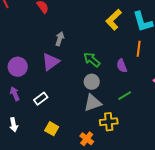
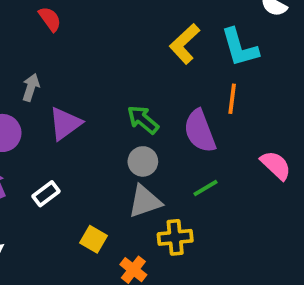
gray arrow: (60, 39) -> (31, 87), moved
purple semicircle: (122, 66) -> (200, 131), size x1.6
yellow square: (52, 129) -> (94, 239), moved

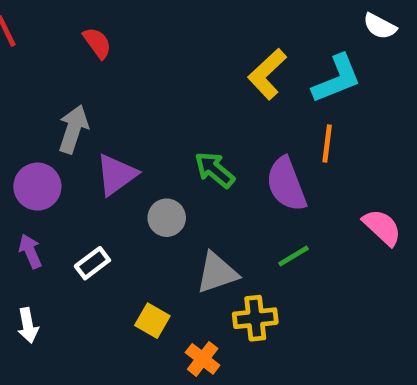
cyan L-shape: (240, 48) -> (337, 79), turned -96
gray arrow: (31, 87) -> (73, 129), size x1.4
gray circle: (143, 161) -> (167, 218), moved

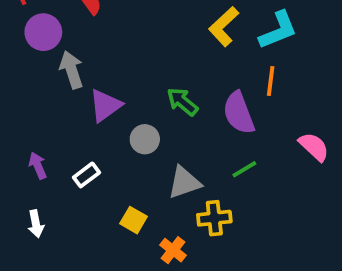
gray arrow: (73, 129) -> (71, 70), turned -36
purple circle: (37, 187) -> (43, 32), moved

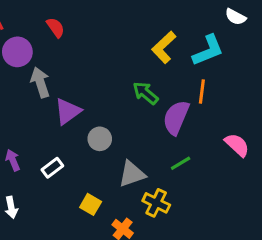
green arrow: (182, 102) -> (146, 93), moved
purple semicircle: (239, 113) -> (176, 117), turned 44
yellow cross: (214, 218) -> (156, 203), turned 32

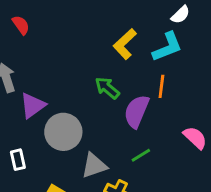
white semicircle: (236, 17) -> (180, 15), moved, turned -72
gray circle: (100, 139) -> (63, 132), size x1.6
white rectangle: (52, 168) -> (18, 160), turned -66

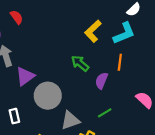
purple semicircle: (137, 111) -> (102, 81), size x0.7

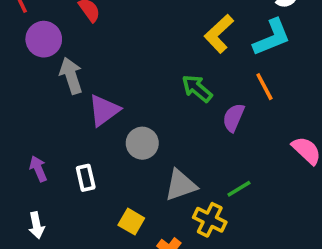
orange line: (120, 62) -> (264, 87), turned -35
gray circle: (48, 96) -> (142, 143), size x0.7
green line: (105, 113) -> (239, 189), moved

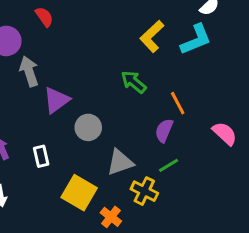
orange line: (264, 87) -> (178, 103), moved
purple semicircle: (233, 118) -> (164, 130), moved
yellow square: (131, 222) -> (79, 193), size x1.6

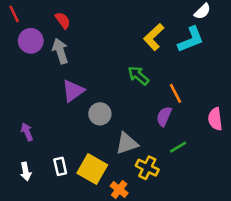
gray arrow: (29, 71) -> (60, 51), moved
pink semicircle: (225, 133) -> (215, 119), turned -140
white rectangle: (41, 156) -> (60, 166), moved
green line: (169, 165) -> (178, 147), moved

